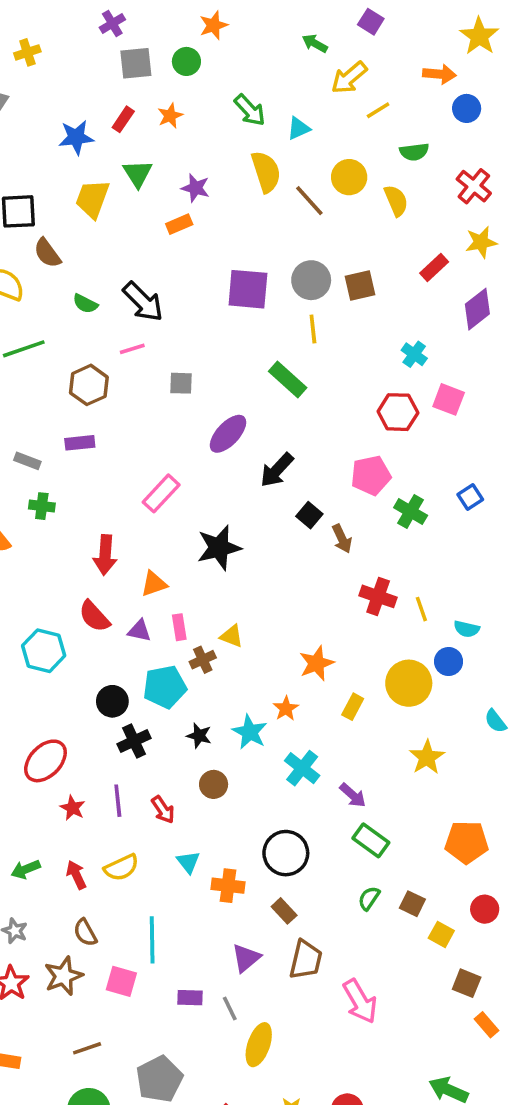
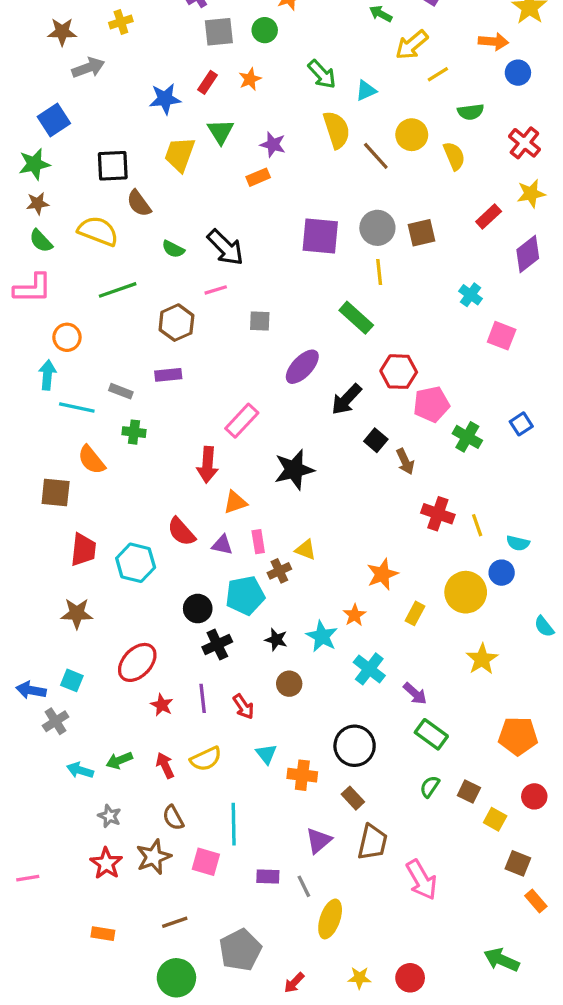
red hexagon: (398, 412) -> (399, 372), moved
red arrow: (105, 555) -> (208, 465), moved

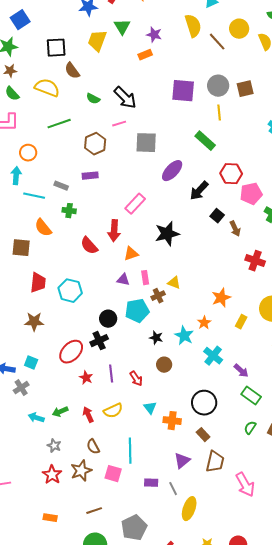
gray square: (260, 321) -> (146, 143), size x1.6
red semicircle: (181, 532) -> (89, 246), moved
black cross: (217, 644) -> (99, 341), moved

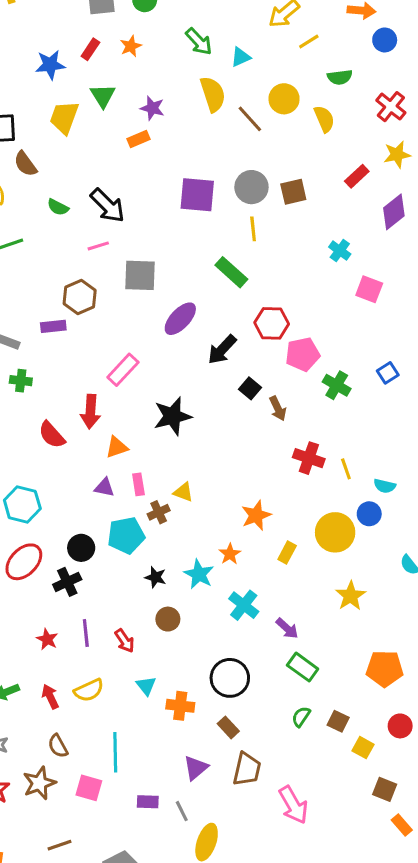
brown hexagon: (95, 144) -> (80, 297), moved
red ellipse: (71, 352) -> (24, 562), moved

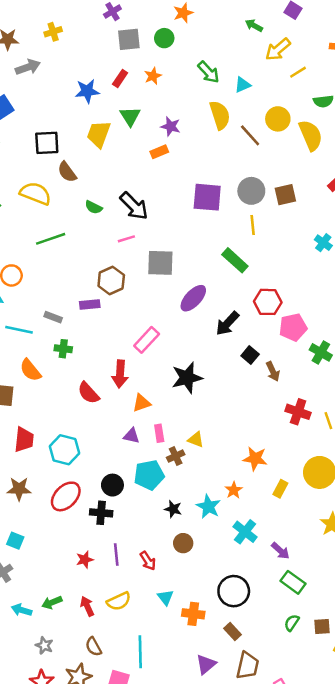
yellow semicircle: (324, 119) -> (311, 135), size x1.4
orange star: (256, 515) -> (255, 459), turned 30
black cross: (67, 582) -> (101, 513), turned 30
red star: (47, 639) -> (85, 560), turned 30
brown square: (338, 721) -> (322, 626), turned -30

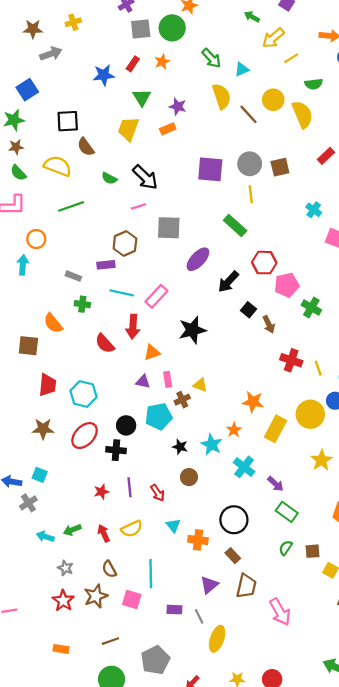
green circle: (164, 38) -> (172, 28), size x1.5
yellow trapezoid: (99, 134) -> (128, 129), moved
cyan line: (19, 330) -> (122, 293), moved
yellow rectangle: (280, 489) -> (275, 429), size x1.6

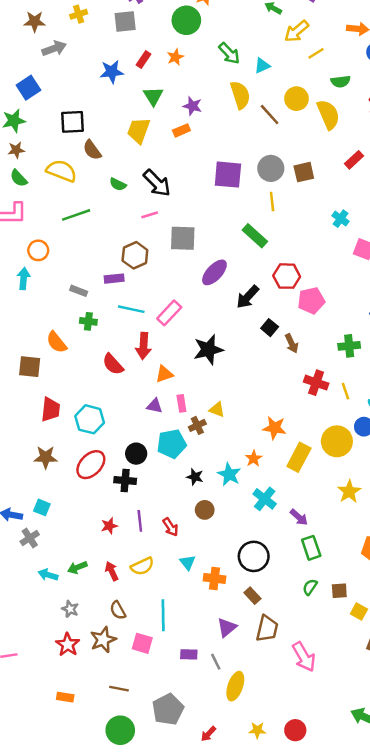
gray square: (141, 29) -> (125, 22), moved
green cross: (311, 308) -> (349, 346), moved, turned -36
green rectangle: (287, 512) -> (311, 548), turned 35
brown line: (110, 641) -> (119, 689), turned 30

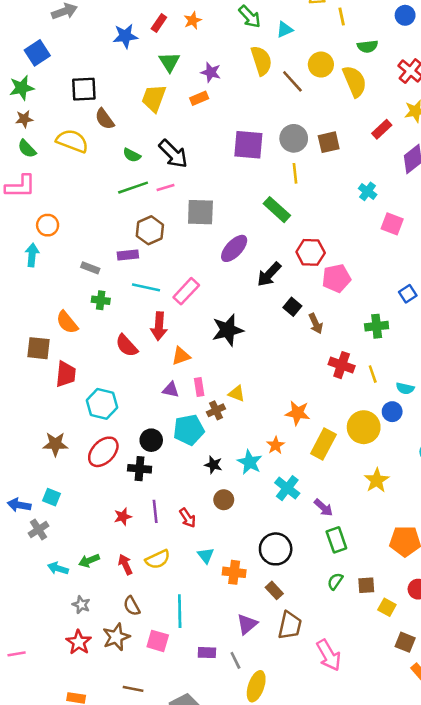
yellow line: (316, 53) -> (342, 17), turned -70
green line: (76, 215) -> (133, 188), moved
red trapezoid: (50, 410) -> (66, 374), moved

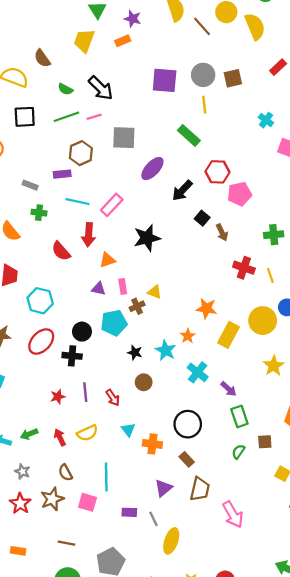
black square: (84, 89) -> (25, 117), moved
brown square: (366, 585) -> (265, 442), moved

